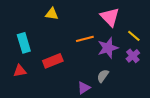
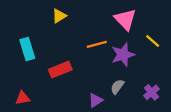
yellow triangle: (52, 14) -> (59, 16), turned -40
purple cross: (133, 56) -> (151, 92), moved
red triangle: (20, 71) -> (23, 98), moved

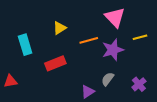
yellow triangle: (59, 16) -> (60, 28), moved
yellow line: (153, 41) -> (140, 37), turned -56
red triangle: (23, 98) -> (10, 81), moved

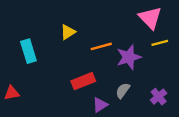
pink triangle: (115, 17) -> (150, 18), moved
red rectangle: (55, 63) -> (83, 81), moved

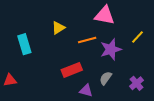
pink triangle: (150, 18) -> (105, 15), moved, turned -35
yellow line: (160, 43) -> (138, 37), turned -32
purple triangle: (100, 105) -> (86, 90), turned 48

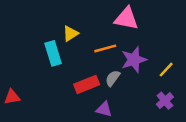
yellow line: (138, 37) -> (166, 70), moved
cyan rectangle: (24, 44) -> (53, 53), moved
gray semicircle: (106, 78) -> (113, 78), moved

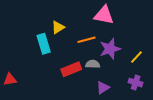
gray semicircle: (113, 78) -> (93, 64), turned 56
purple cross: (165, 101) -> (136, 83), turned -32
purple triangle: (104, 109) -> (103, 88), moved, turned -48

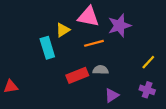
pink triangle: (104, 15) -> (88, 17), moved
purple star: (110, 49) -> (119, 26), moved

